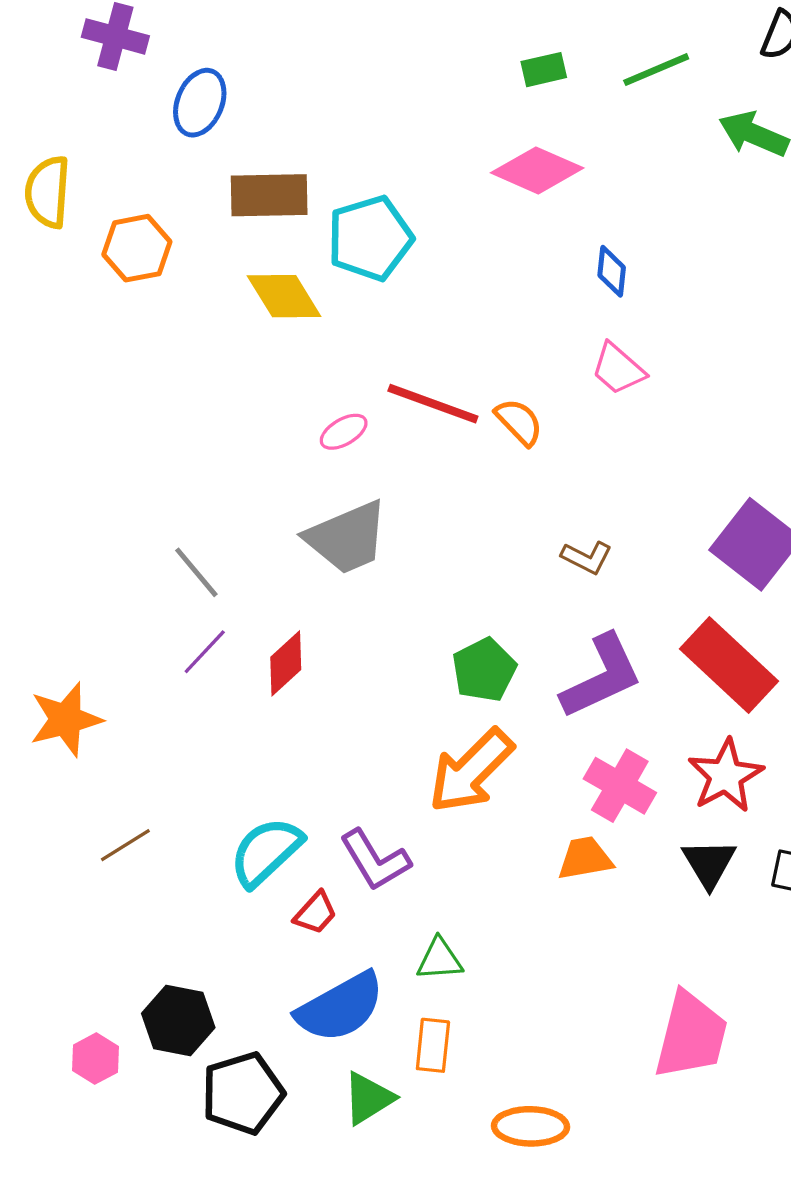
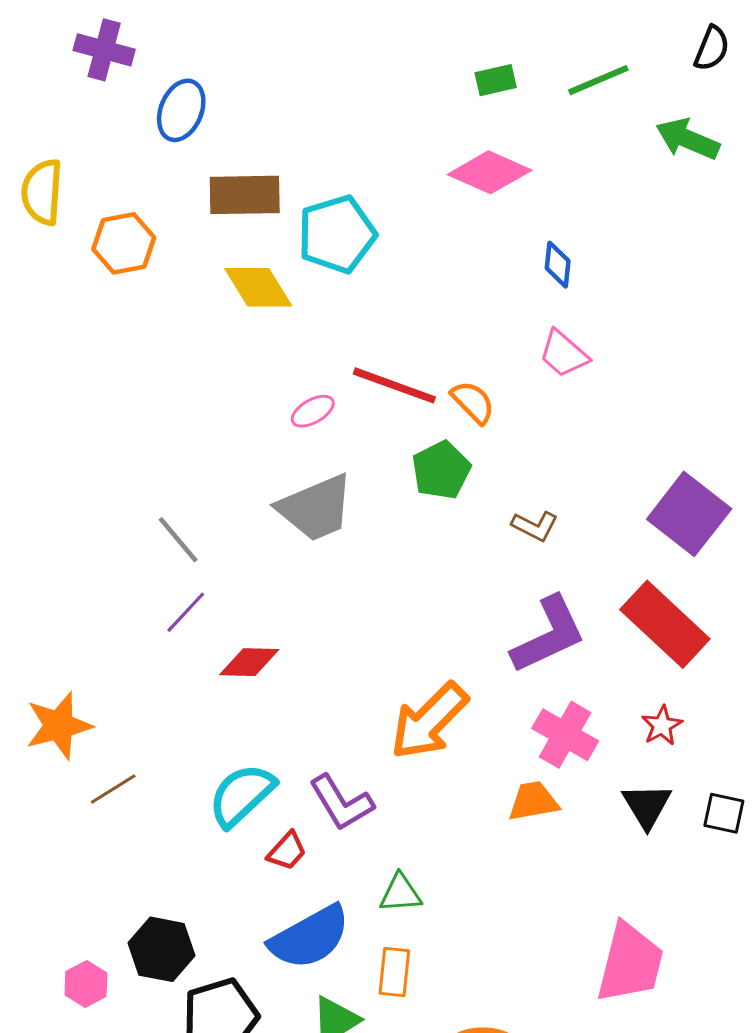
red diamond: (286, 663) -> (249, 662), moved, turned 44
green pentagon: (484, 670) -> (441, 470), moved
orange star: (66, 720) -> (59, 726), moved
red star: (726, 776) -> (662, 726), size x0.6

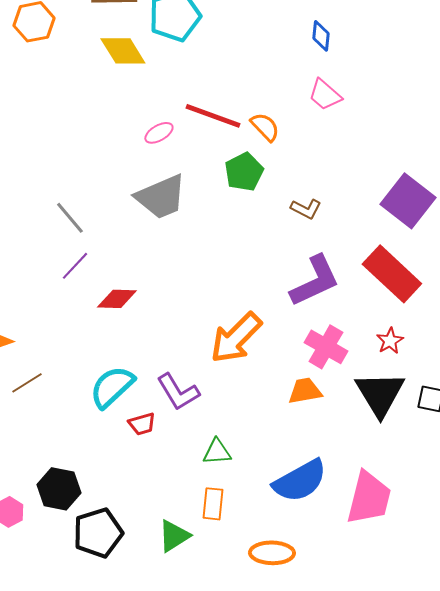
black triangle: (647, 806) -> (380, 394), size x1.5
red trapezoid: (287, 851) -> (142, 424), turned 32
blue semicircle: (310, 937) -> (300, 481), moved

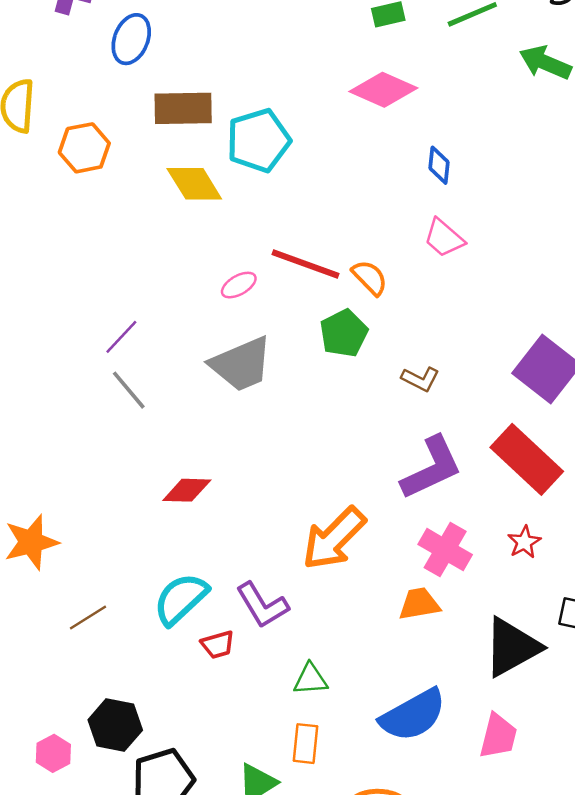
purple line: (75, 266) -> (121, 337), moved
brown line: (27, 383) -> (88, 617), moved
black triangle: (380, 394) -> (512, 647), moved, turned 32
pink trapezoid: (369, 498) -> (498, 736), size x0.7

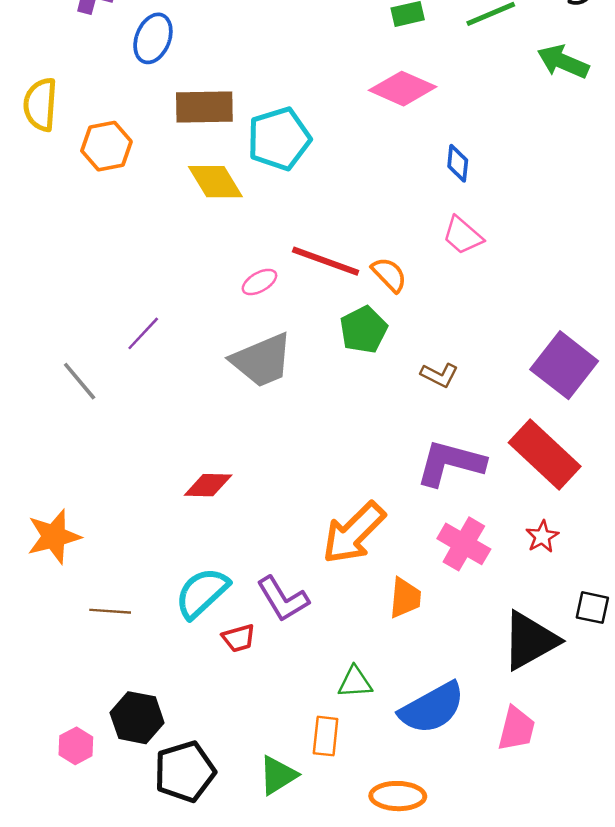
gray line: (129, 390) -> (80, 381), moved
purple L-shape: (432, 468) -> (450, 463), turned -140
orange trapezoid: (419, 604) -> (405, 598), moved, turned 105
brown line: (88, 617) -> (110, 611), turned 36
green triangle: (310, 679) -> (355, 682), moved

